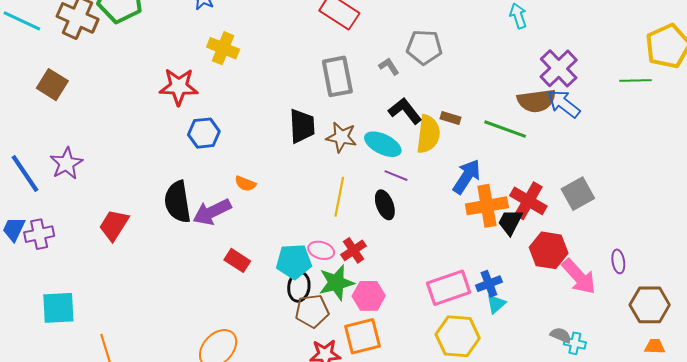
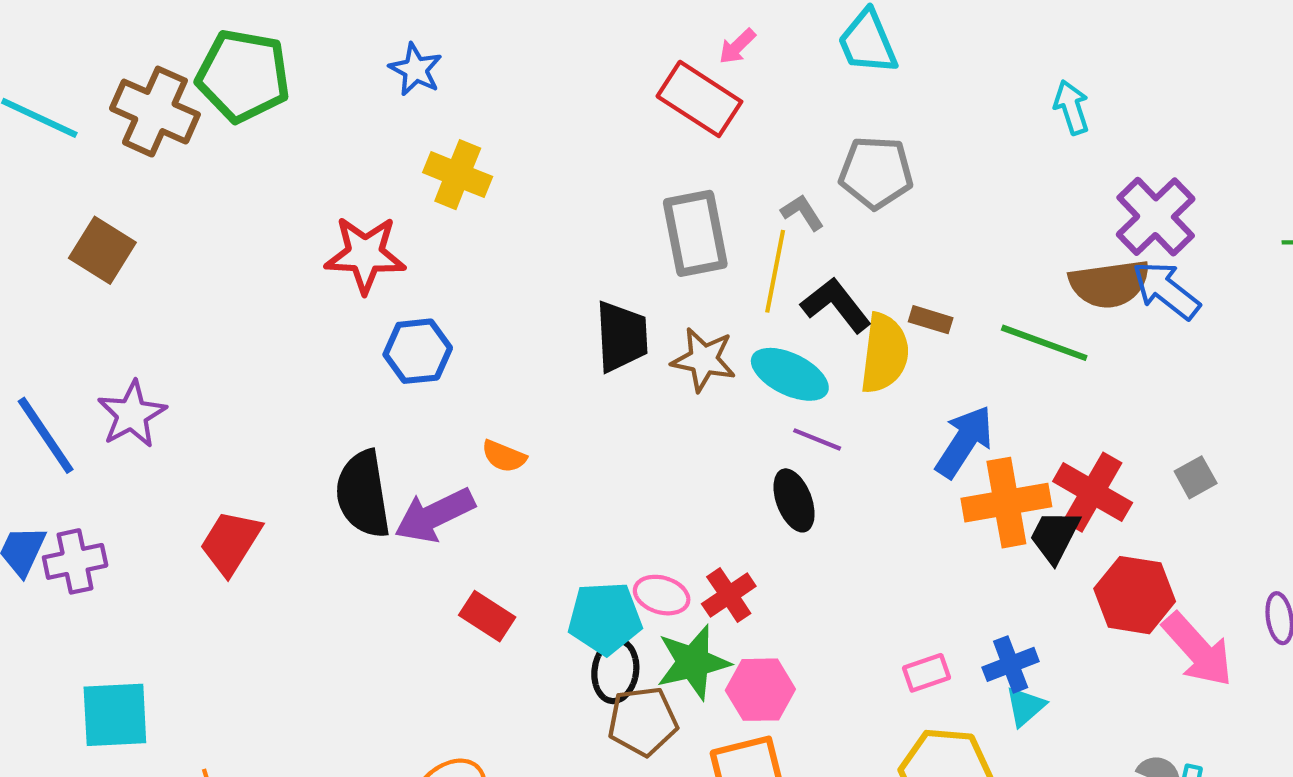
gray square: (578, 194) -> (1196, 477), size x0.6
yellow line: (339, 197) -> (775, 271), moved
pink rectangle: (449, 288) -> (926, 673), size x0.5

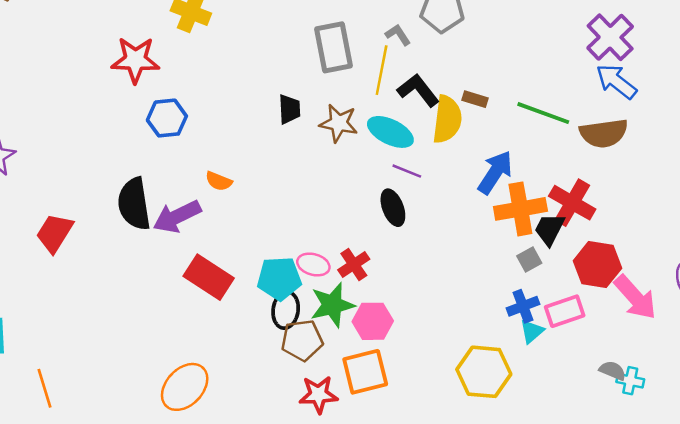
brown semicircle: (1109, 284) -> (604, 133), moved
black trapezoid: (622, 336) -> (289, 109), size x0.7
gray square: (1196, 477) -> (529, 259), moved
red rectangle: (487, 616) -> (209, 277), size x1.5
pink rectangle: (926, 673) -> (565, 311), moved, size x1.4

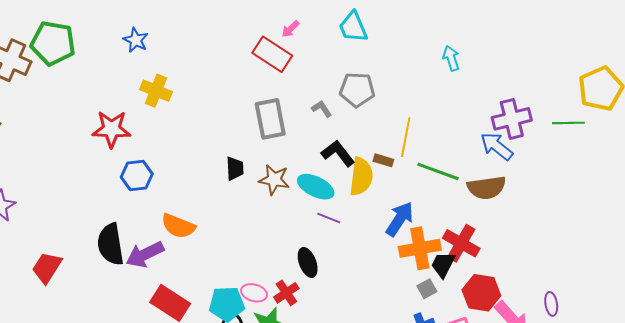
purple cross: (610, 37) -> (512, 119), moved, turned 30
yellow line: (382, 70) -> (406, 137), moved
orange semicircle: (219, 181) -> (178, 226), size x1.6
black ellipse: (393, 208) -> (308, 262), moved

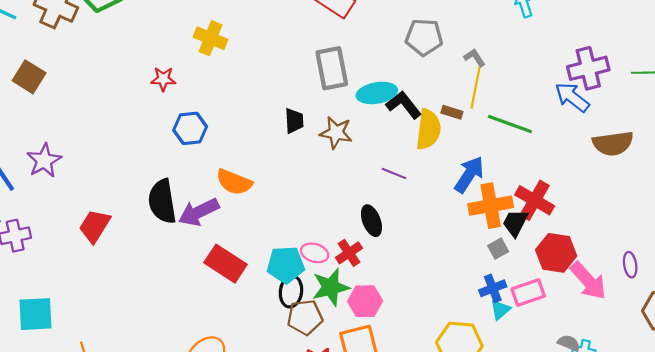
gray L-shape: (322, 109) -> (475, 58), moved
red star: (112, 129) -> (163, 79), size x0.6
cyan ellipse: (316, 187) -> (377, 93), moved, turned -36
brown semicircle: (487, 188) -> (613, 143), moved

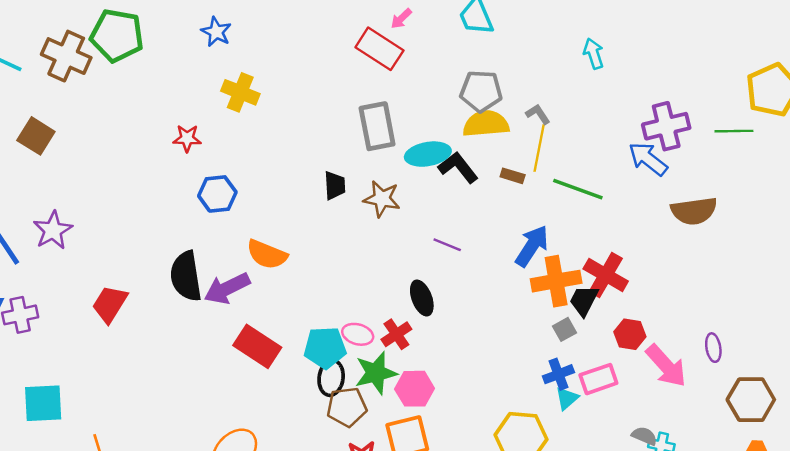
yellow semicircle: (428, 129) -> (486, 124), moved, turned -102
red hexagon: (556, 253) -> (630, 334), size x0.7

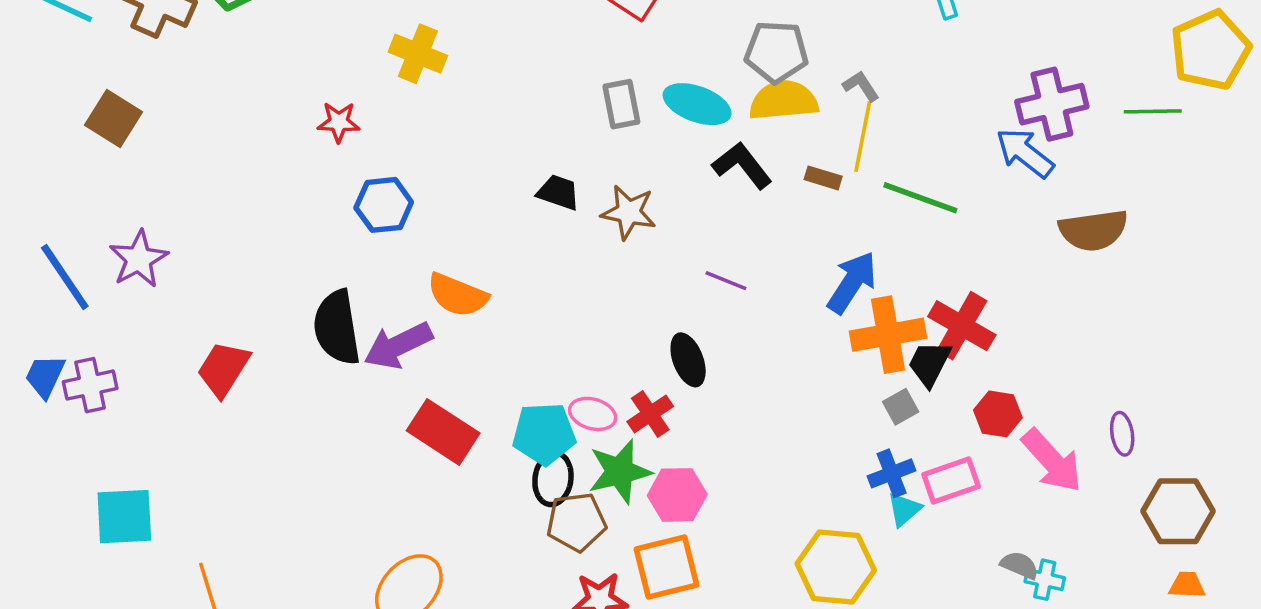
gray rectangle: (377, 126) -> (621, 104), size x0.7
cyan ellipse: (428, 154) -> (697, 104), moved, turned 30
black trapezoid: (335, 185) -> (558, 192), turned -68

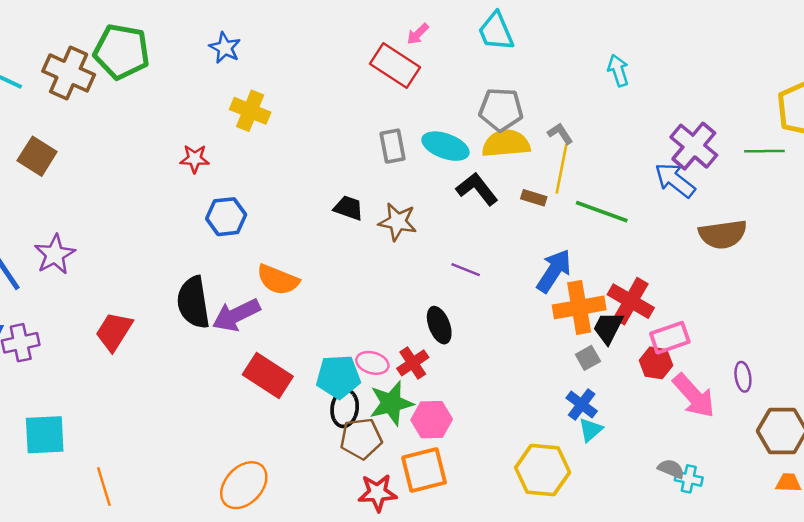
purple cross: (1052, 104) -> (694, 146), turned -36
blue cross: (892, 473) -> (582, 404), turned -32
pink rectangle: (951, 481) -> (670, 338), moved

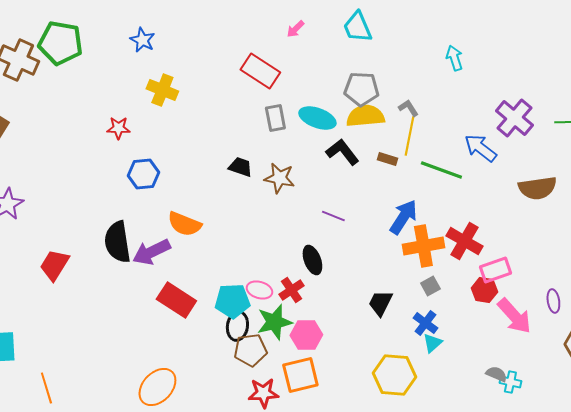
red rectangle: (395, 65) -> (260, 71), moved
blue arrow: (675, 180) -> (480, 148), moved
black trapezoid: (608, 328) -> (380, 303), moved

